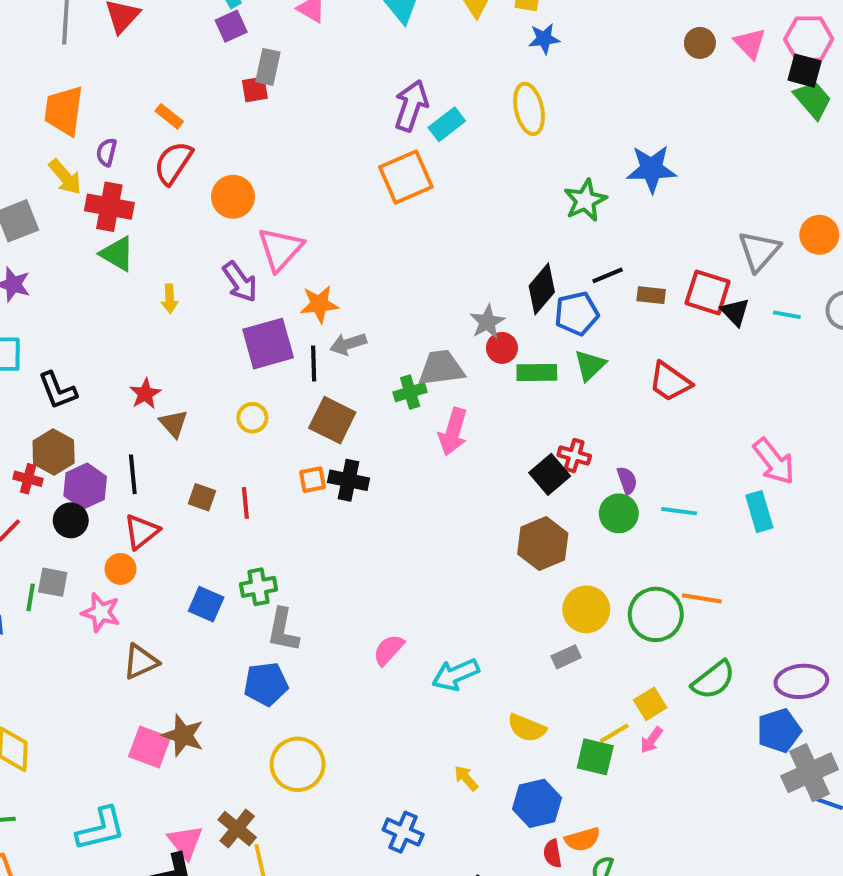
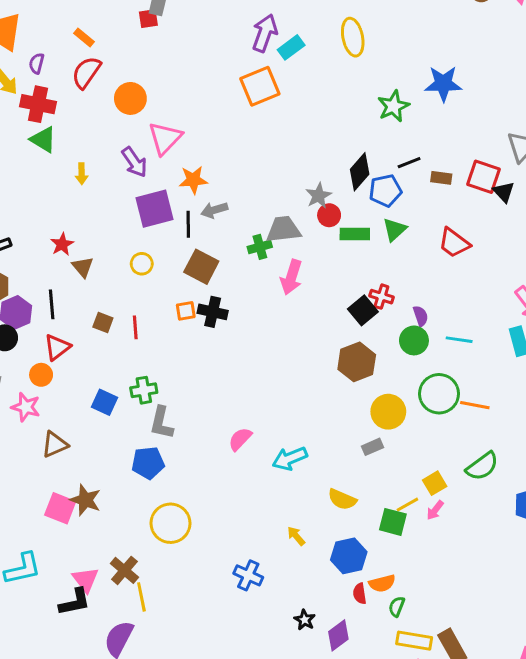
green circle: (656, 614) -> (439, 394), moved

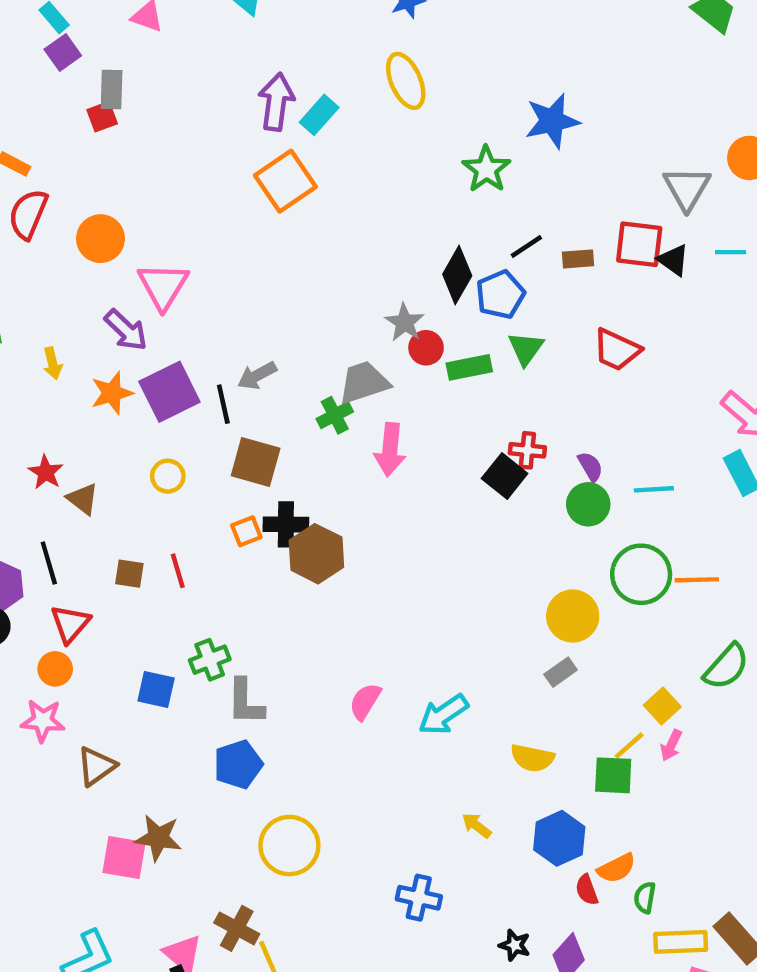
orange star: (193, 180) -> (112, 393), moved
brown hexagon: (357, 362) -> (316, 554), moved

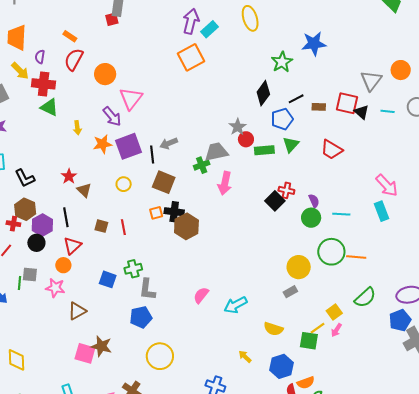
black diamond: (457, 275) -> (263, 93), moved

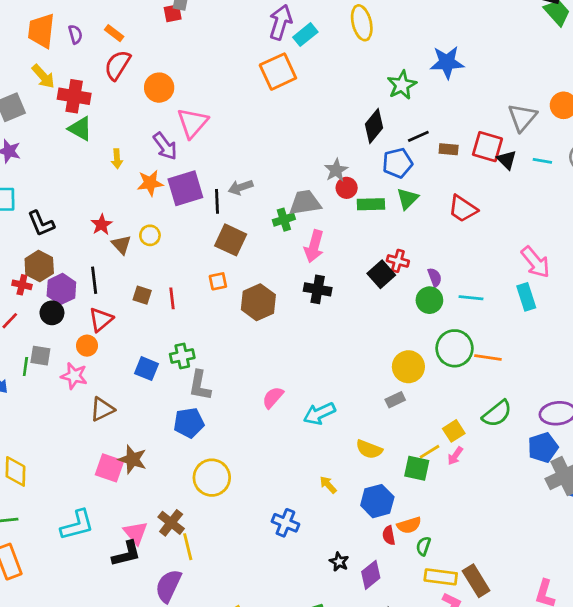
purple semicircle: (40, 57) -> (75, 34), moved, turned 152
yellow circle: (124, 184) -> (150, 235), moved
black cross: (174, 212) -> (318, 289), moved

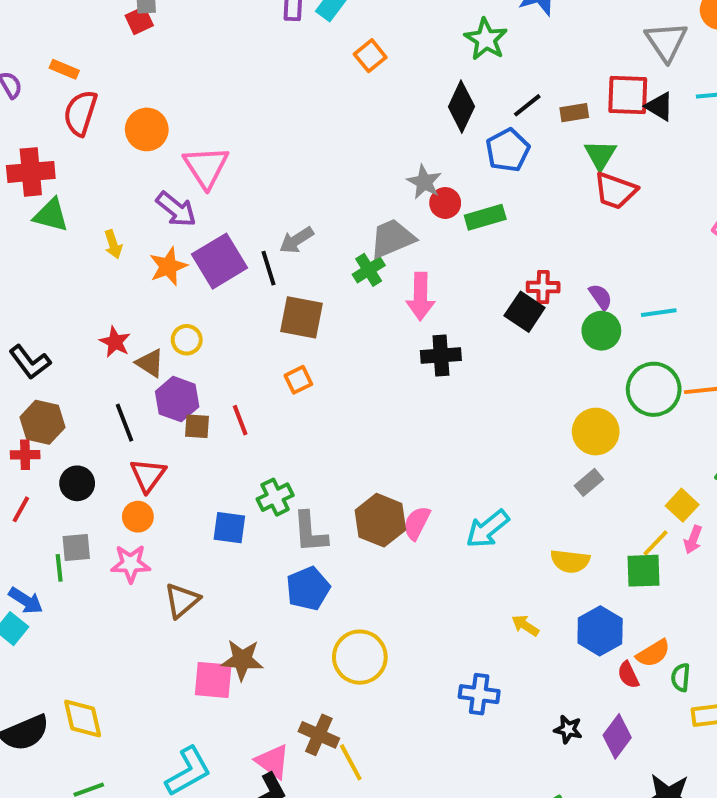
orange square: (278, 72) -> (370, 56), moved, size x0.6
green triangle: (407, 199) -> (600, 155), moved
purple hexagon: (61, 289) -> (177, 399), moved
brown hexagon: (258, 302) -> (380, 520), moved

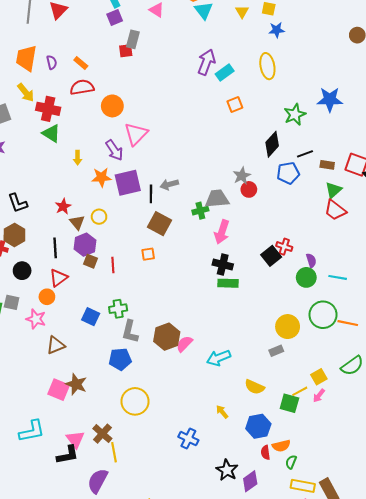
red semicircle: (80, 113) -> (82, 87), turned 45
green rectangle: (485, 217) -> (228, 283), moved
black star: (568, 729) -> (227, 470), size x1.5

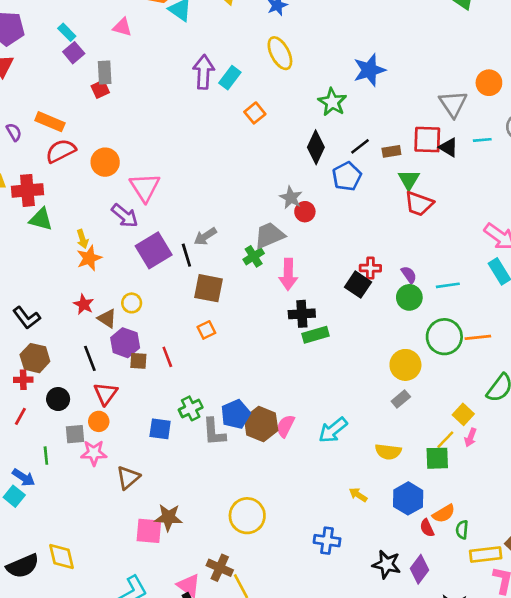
orange rectangle: (81, 63) -> (50, 122), size x1.5
orange star: (101, 177) -> (89, 258), moved
gray square: (12, 302) -> (75, 434), moved
blue pentagon: (120, 359) -> (236, 414), moved

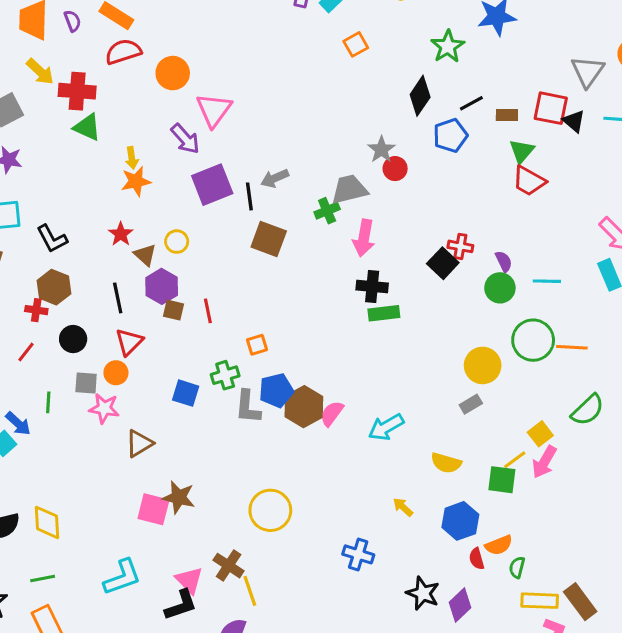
orange square: (206, 330) -> (257, 345), moved
pink arrow: (471, 437) -> (544, 462), size x1.5

